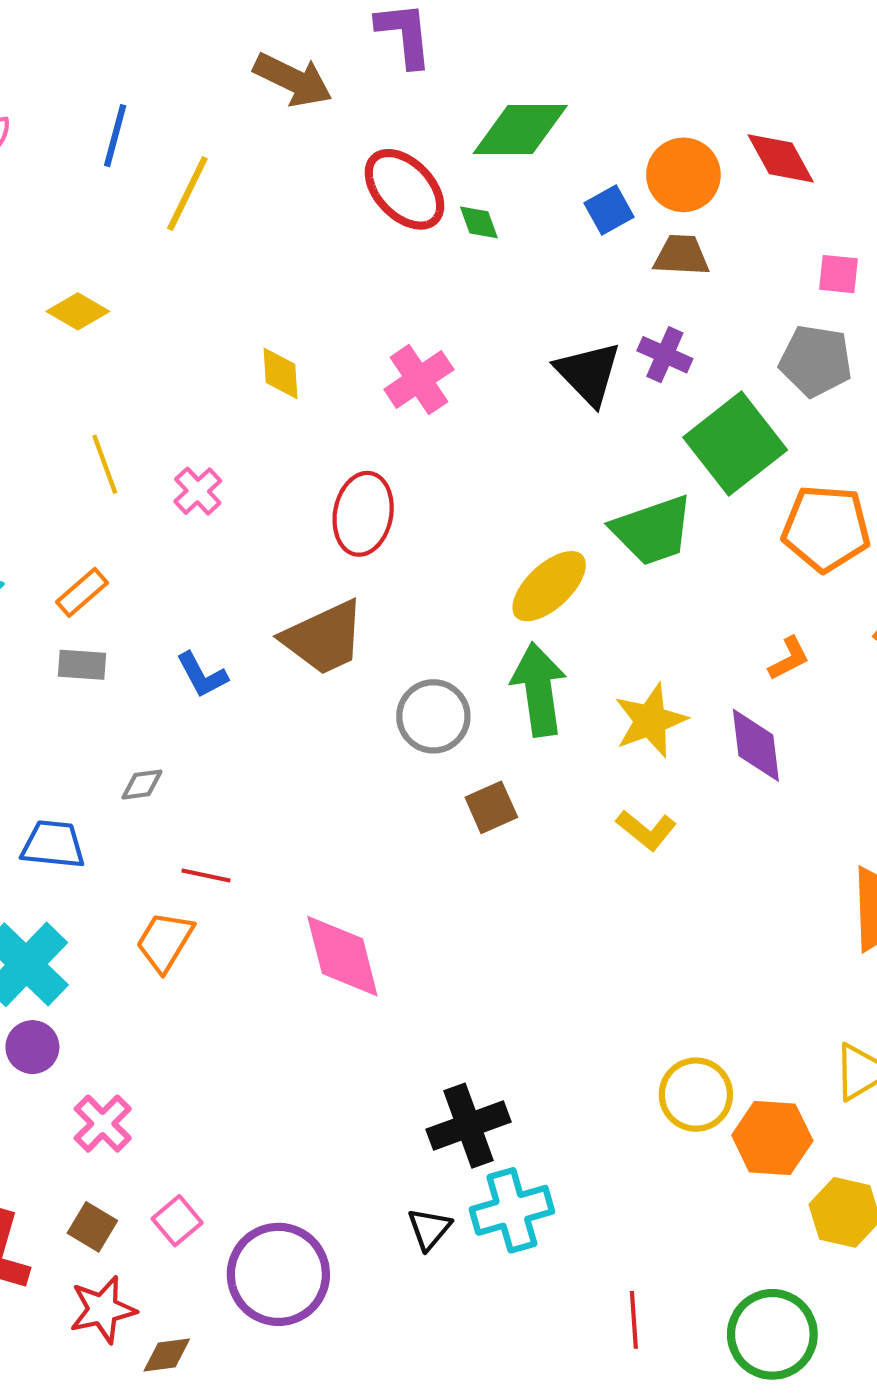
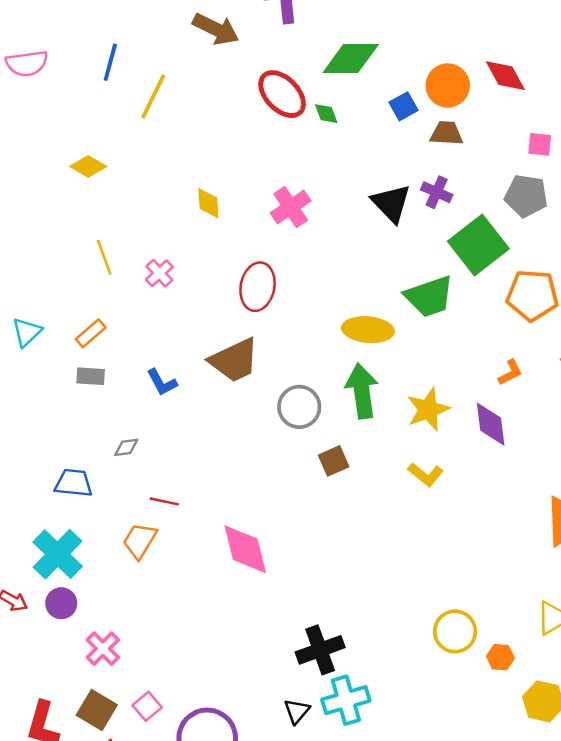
yellow ellipse: (549, 586) -> (368, 330), turned 48
orange hexagon: (772, 1138) -> (500, 657), size x0.6
brown square: (92, 1227) -> (97, 710), size x1.4

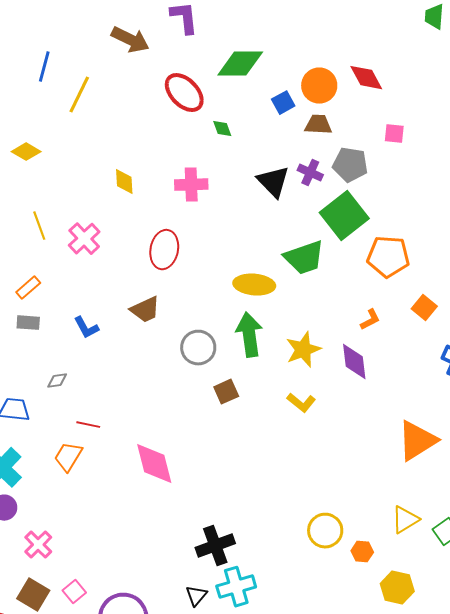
green diamond: (326, 114) -> (222, 129), moved
gray pentagon: (526, 196) -> (350, 165), moved
pink cross: (291, 207) -> (191, 185), turned 32
pink cross: (159, 273) -> (84, 239), size x1.4
brown trapezoid: (234, 360) -> (145, 310), size x0.7

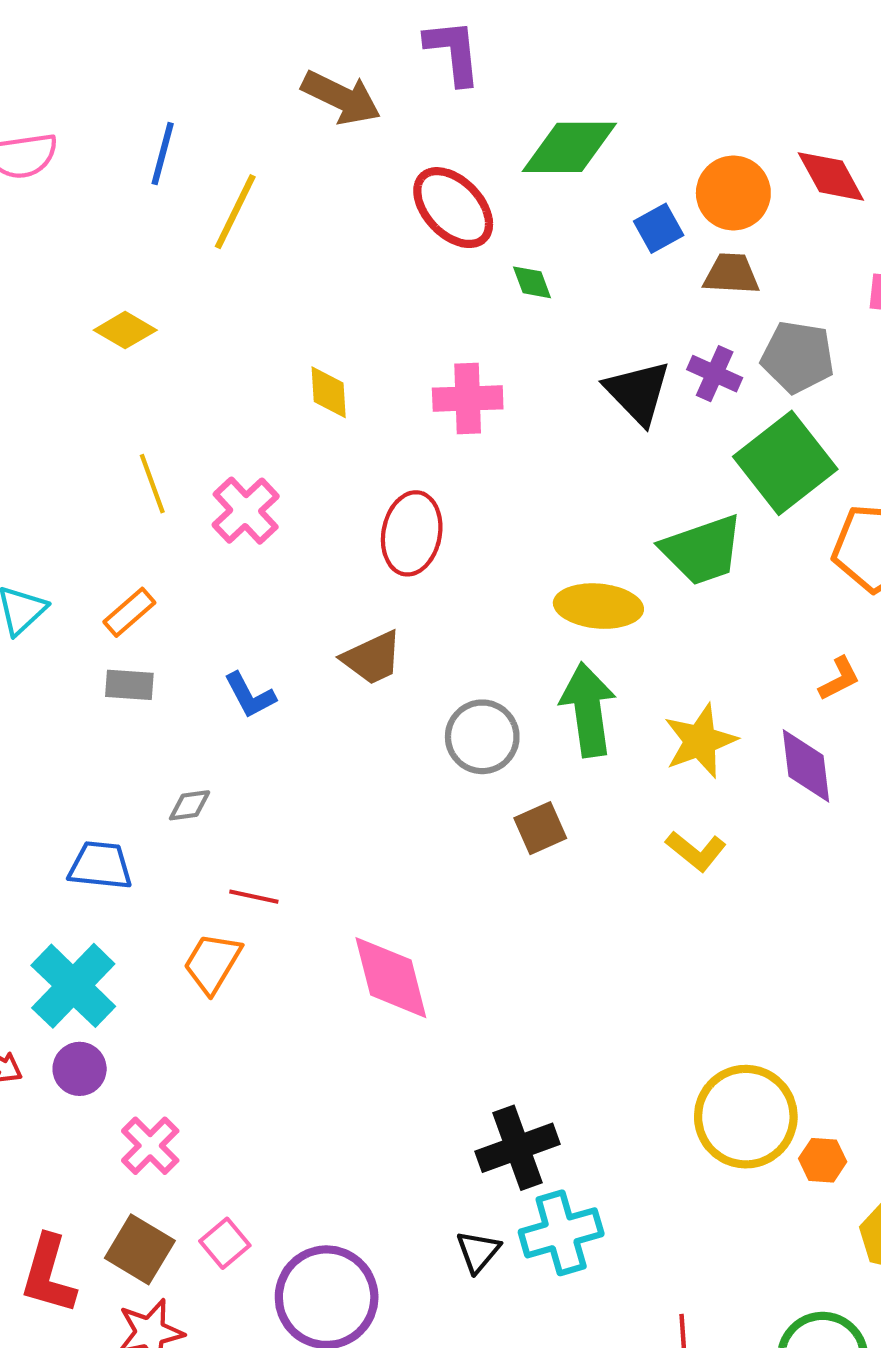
yellow circle: (325, 531) -> (746, 1117), size x1.4

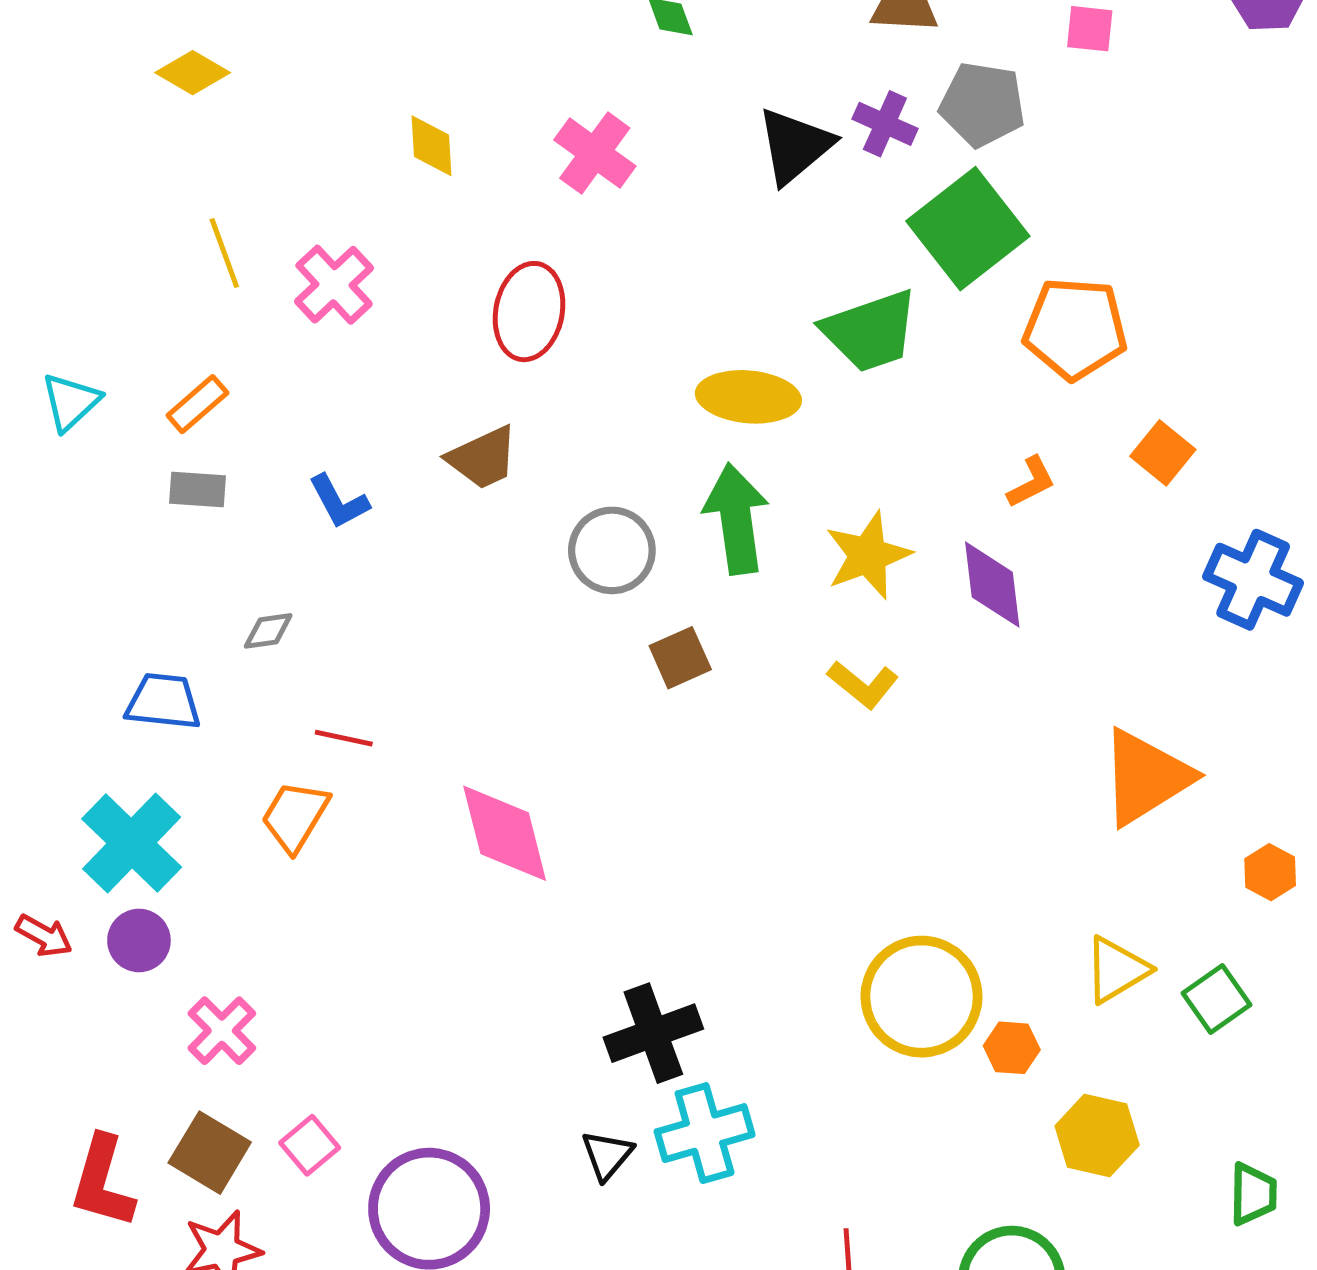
black triangle: (638, 392) -> (795, 146), turned 34
pink cross: (468, 398) -> (595, 153), turned 38

